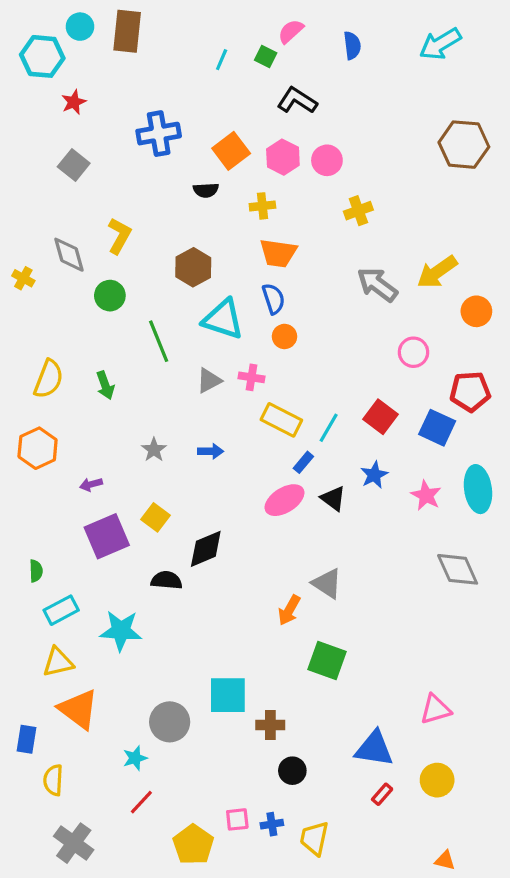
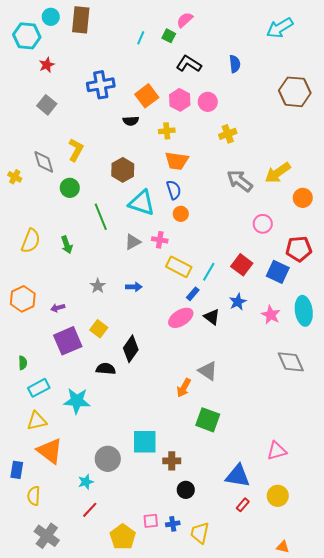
blue semicircle: (352, 45) -> (235, 64), moved
orange hexagon: (38, 448) -> (23, 299), moved
black diamond: (206, 549) -> (131, 349), turned -32

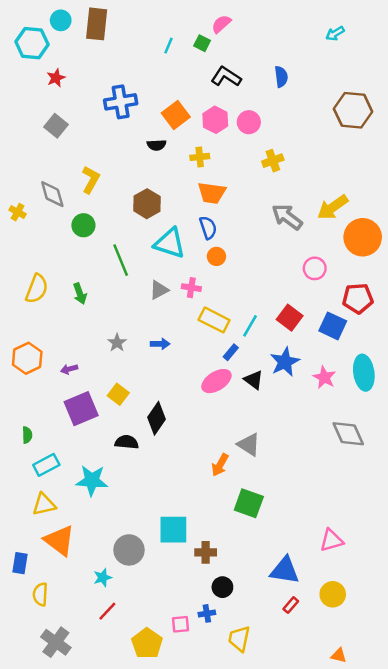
cyan arrow: (280, 28) -> (335, 34), size x0.6
orange circle: (303, 198) -> (363, 237), size x1.6
blue star: (238, 302) -> (285, 362), size x1.4
blue cross: (173, 524) -> (207, 613), moved

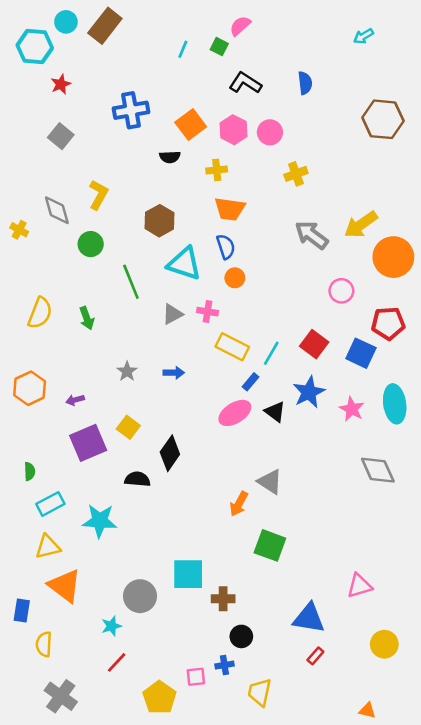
brown rectangle: (97, 24) -> (105, 26), turned 32
yellow circle: (333, 594) -> (384, 644), moved

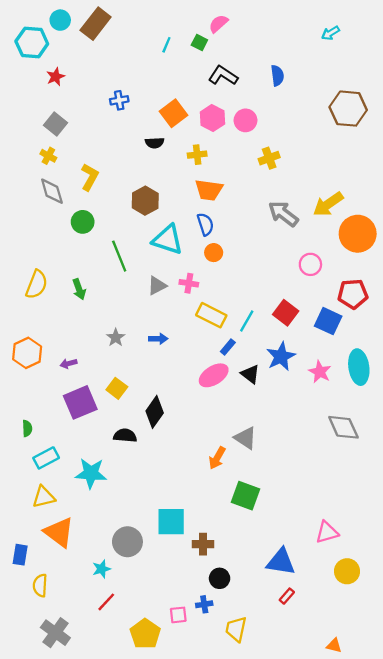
blue cross: (131, 110) -> (119, 100), size x0.6
yellow cross: (19, 230) -> (48, 156), moved
yellow circle: (384, 644) -> (347, 571), moved

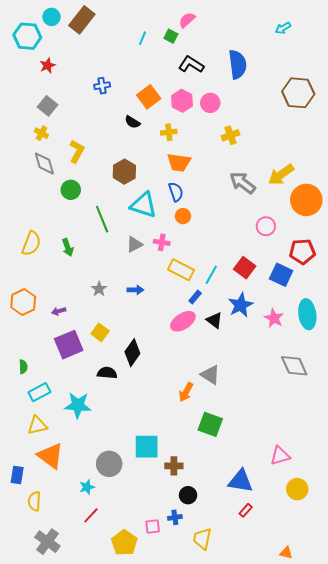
blue semicircle: (277, 76) -> (238, 64), size x1.6
black semicircle: (155, 143) -> (132, 122), turned 35

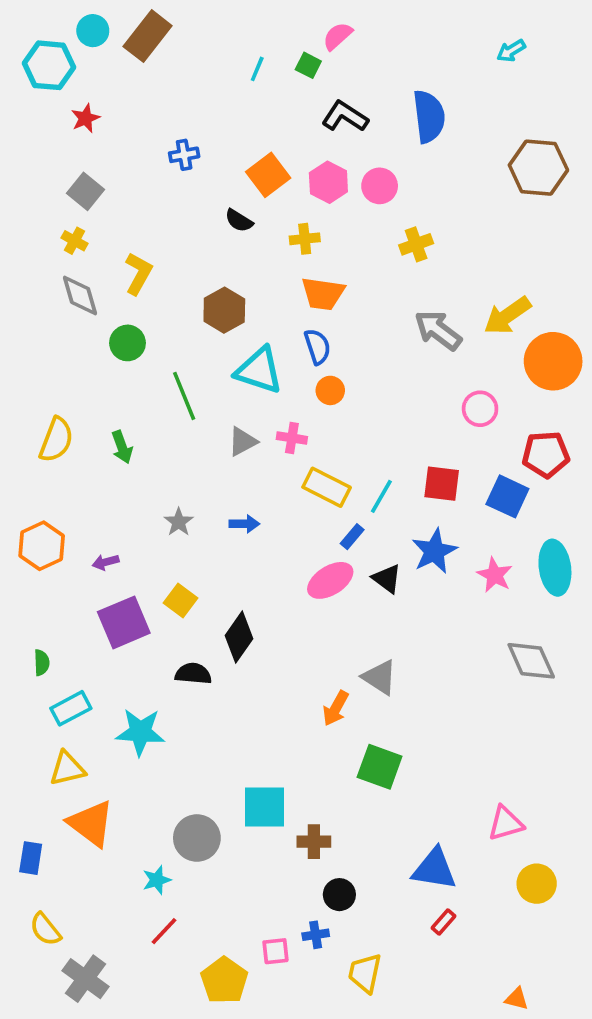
red square: (245, 268) -> (442, 484), turned -30
yellow semicircle: (34, 501) -> (45, 929), moved, turned -42

